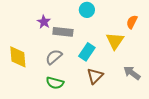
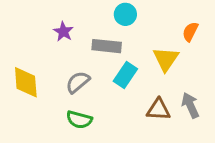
gray rectangle: (63, 32) -> (107, 46), moved
gray arrow: (132, 73) -> (190, 105), turned 30
brown triangle: (95, 76) -> (159, 110), moved, turned 48

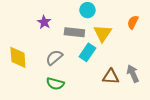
yellow triangle: (166, 59) -> (103, 33), moved

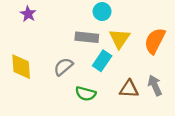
purple star: (44, 22) -> (28, 14), moved
orange semicircle: (133, 22) -> (155, 41), moved, size x1.6
green semicircle: (55, 84) -> (86, 94), moved

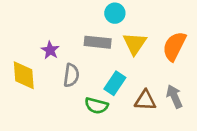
purple star: (28, 14) -> (50, 50), moved
cyan rectangle: (102, 61) -> (115, 83), moved
gray semicircle: (63, 67) -> (71, 75), turned 138

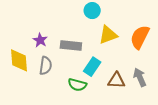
gray rectangle: (98, 42) -> (71, 45), moved
yellow triangle: (135, 44) -> (108, 35), turned 36
gray semicircle: (71, 75) -> (46, 66), moved

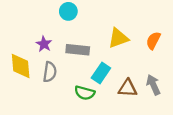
cyan circle: (92, 11) -> (68, 11), moved
orange semicircle: (140, 37) -> (153, 40), size x0.7

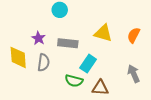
yellow triangle: (118, 38) -> (103, 33), turned 36
brown triangle: (128, 88) -> (100, 88), moved

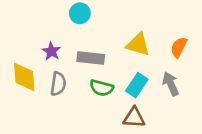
cyan rectangle: (88, 64) -> (137, 85), moved
gray arrow: (134, 74) -> (171, 84), moved
green semicircle: (74, 81) -> (102, 88), moved

